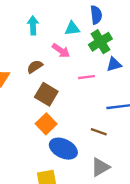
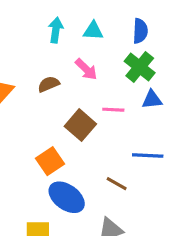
cyan triangle: (72, 28) -> (93, 31), moved
green cross: (100, 42) -> (140, 67), turned -30
brown square: (46, 94) -> (80, 125), moved

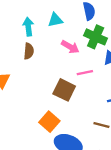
pink arrow: (86, 69) -> (70, 47), moved
brown semicircle: (49, 84) -> (29, 51), moved, turned 133

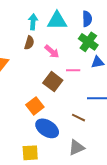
cyan triangle: (55, 20) -> (57, 21), size x1.5
pink arrow: (70, 47) -> (52, 52), moved

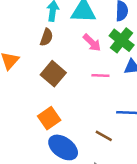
pink arrow: (52, 52) -> (92, 43), moved
brown square: (53, 82) -> (53, 74), moved

